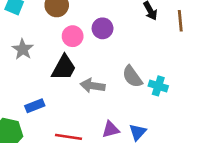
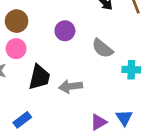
pink circle: (73, 36) -> (16, 49), moved
gray semicircle: (132, 77) -> (102, 48), moved

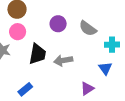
purple circle: (65, 31) -> (58, 24), moved
blue triangle: (124, 118) -> (105, 68), moved

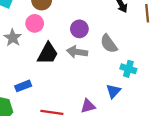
gray arrow: (63, 60) -> (77, 52), moved

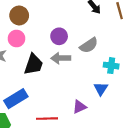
gray semicircle: (109, 44) -> (89, 45), turned -78
blue rectangle: (23, 86) -> (16, 99), size x1.5

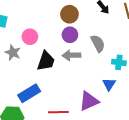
brown circle: (19, 15) -> (69, 14), moved
gray semicircle: (89, 45) -> (98, 43), turned -84
purple triangle: (79, 107) -> (89, 101), size x1.5

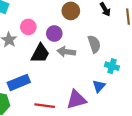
purple circle: (70, 35) -> (54, 34), moved

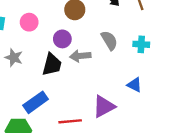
pink circle: (28, 27) -> (29, 22), moved
cyan cross: (112, 66) -> (141, 44), moved
blue triangle: (99, 86) -> (135, 85), moved, turned -32

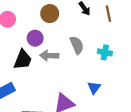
blue triangle: (135, 85) -> (94, 88), turned 32

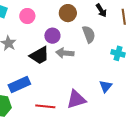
gray semicircle: (77, 45) -> (89, 34), moved
black trapezoid: (23, 60) -> (39, 55), turned 35

